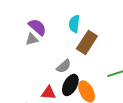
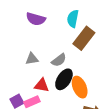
purple semicircle: (37, 27) -> (36, 19), turned 150
gray triangle: (32, 39) -> (32, 59), moved

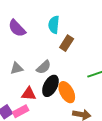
purple semicircle: (36, 19) -> (17, 28), turned 36
brown rectangle: (84, 38) -> (67, 43), size x0.7

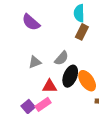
cyan semicircle: (54, 25) -> (79, 13), moved

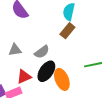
red triangle: (49, 86) -> (24, 77), turned -35

